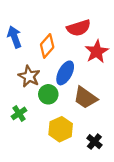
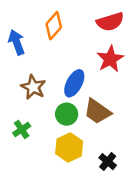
red semicircle: (79, 28) -> (110, 22), moved
orange diamond: (47, 46) -> (54, 26), moved
green circle: (48, 94) -> (67, 114), moved

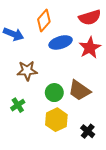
blue arrow: (17, 42) -> (14, 34), turned 132
blue ellipse: (74, 83) -> (61, 42), moved, turned 45
brown star: (33, 87) -> (27, 71), turned -30

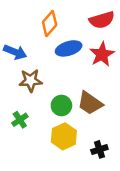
blue arrow: (14, 34) -> (15, 52), moved
black cross: (88, 131) -> (99, 149), turned 32

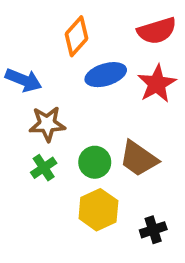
green cross: (20, 120) -> (44, 168), moved

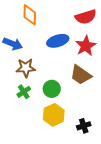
orange diamond: (76, 36) -> (30, 15), moved, turned -40
brown trapezoid: (139, 159) -> (81, 75), moved

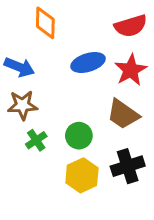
brown star: (26, 68) -> (22, 105), moved
black cross: (84, 126) -> (128, 166), moved, size x1.5

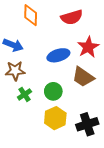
red semicircle: (131, 26) -> (72, 17), moved
blue ellipse: (88, 62) -> (58, 55), moved
black cross: (128, 166) -> (87, 124), moved

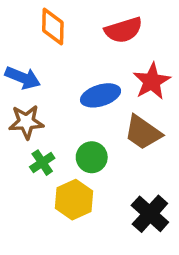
yellow hexagon: (55, 118) -> (74, 200), moved
black cross: (87, 124) -> (150, 214), turned -30

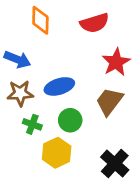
blue ellipse: (101, 95) -> (59, 86), moved
brown trapezoid: (143, 132) -> (109, 101), turned 92
green cross: (42, 163) -> (32, 124), turned -36

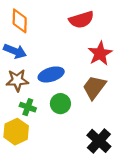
orange diamond: (40, 20) -> (20, 21), moved
yellow hexagon: (57, 153) -> (16, 132), moved

